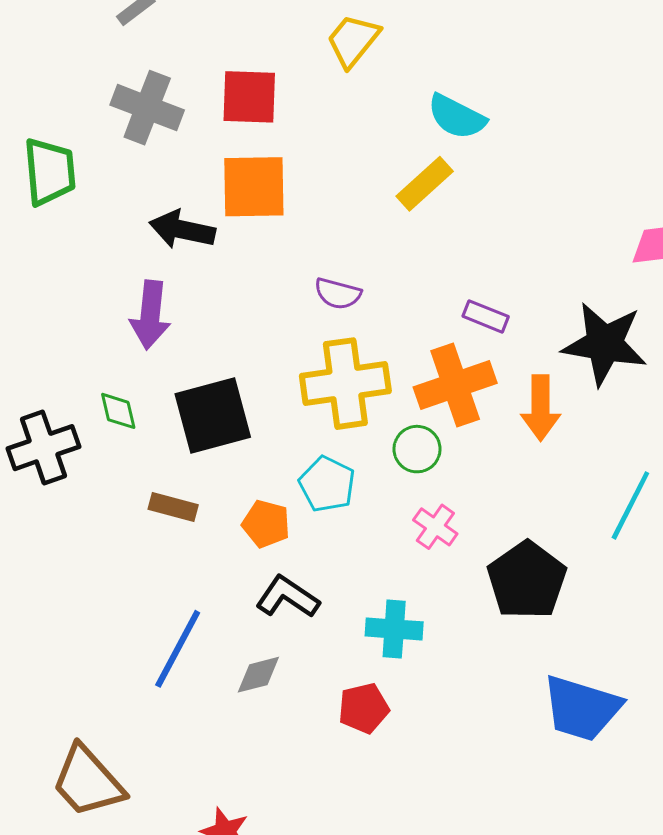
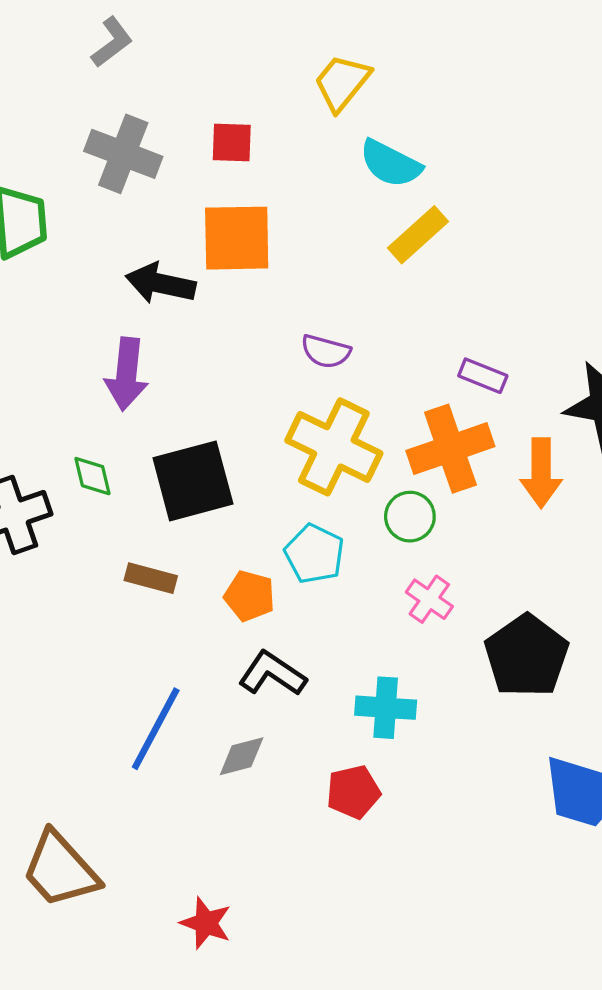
red square: (249, 97) -> (232, 143), size x0.7
cyan semicircle: (457, 117) -> (390, 164), moved
yellow cross: (345, 384) -> (334, 447), turned 34

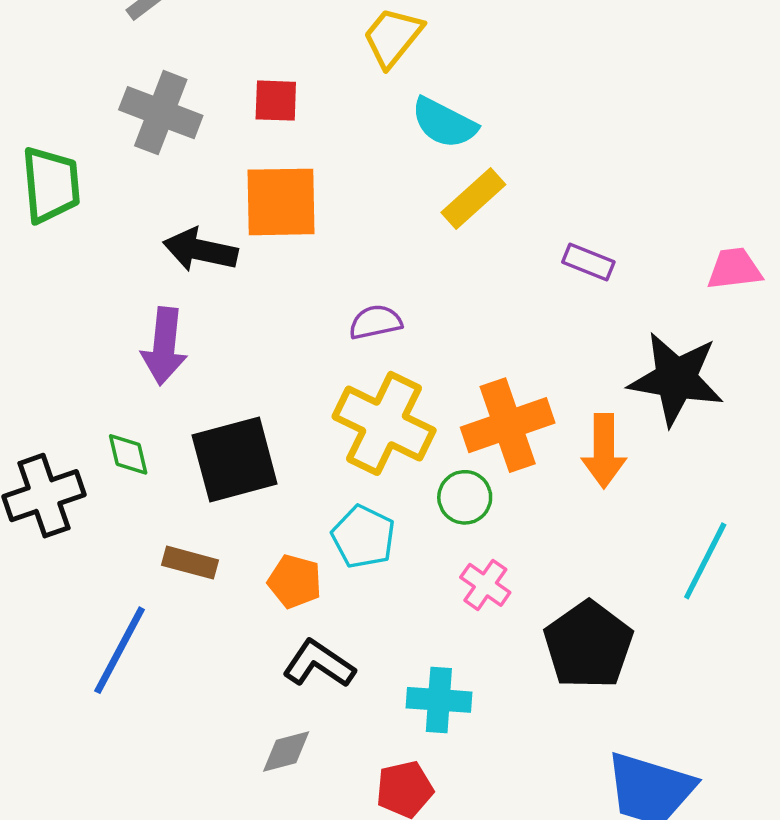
purple semicircle: (326, 351) -> (375, 322), turned 153
purple rectangle: (483, 376) -> (588, 262), moved
blue line: (156, 729) -> (120, 650), moved

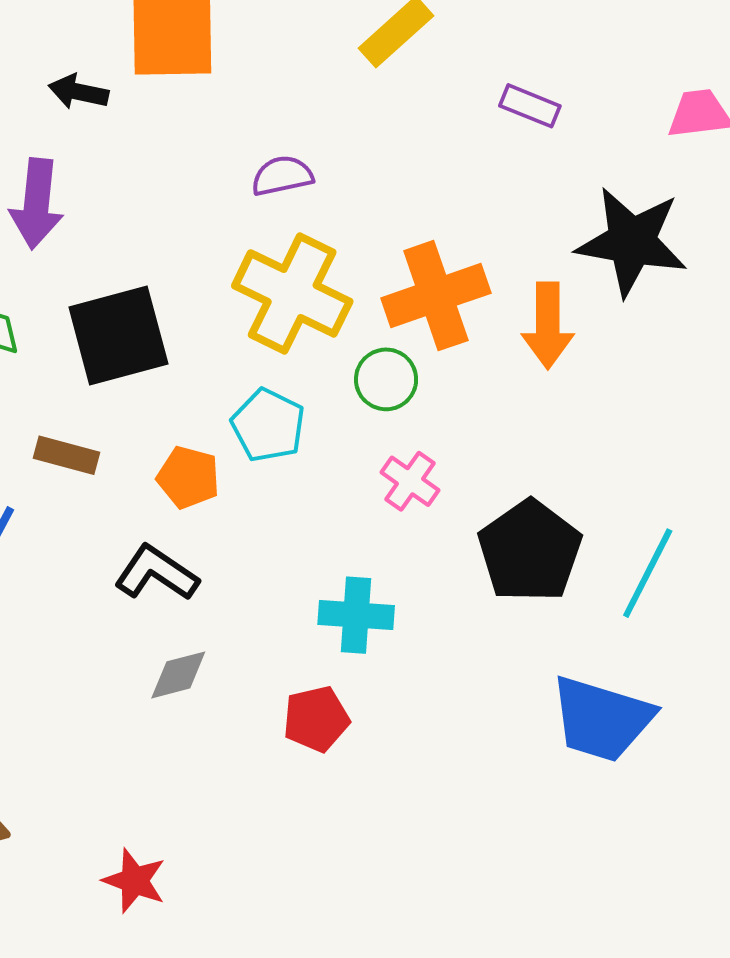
black arrow: (200, 250) -> (78, 92), size x0.7
cyan line: (705, 561) -> (648, 573), moved
black L-shape: (319, 664) -> (156, 573), moved

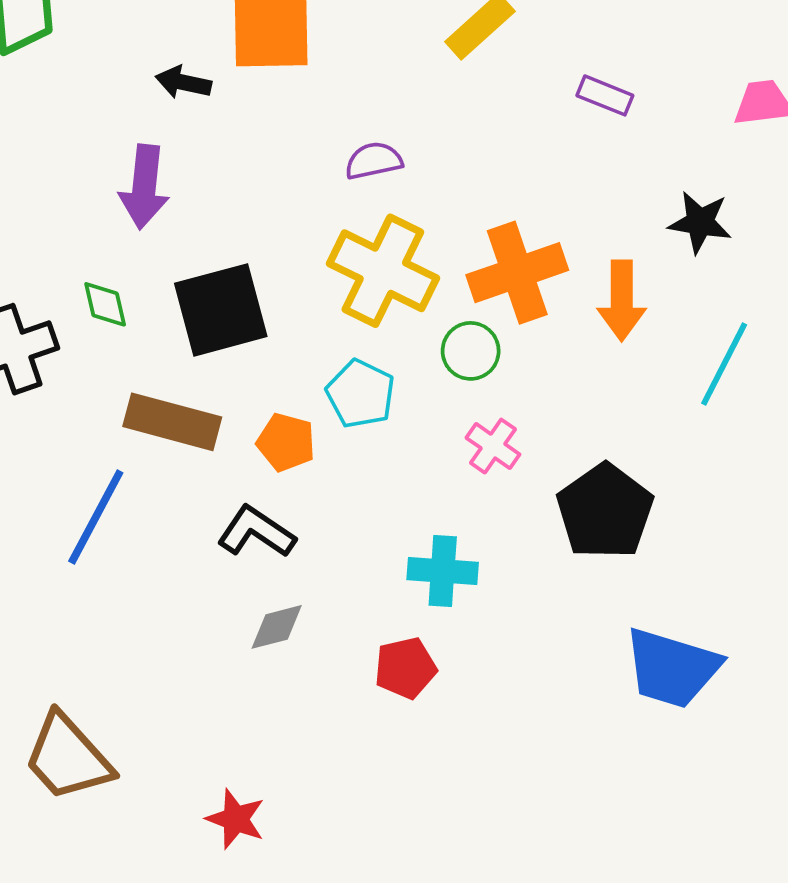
black star: (632, 242) -> (700, 222), size x0.6
brown rectangle: (67, 455) -> (172, 422), size x1.6
cyan line: (648, 573) -> (724, 364), moved

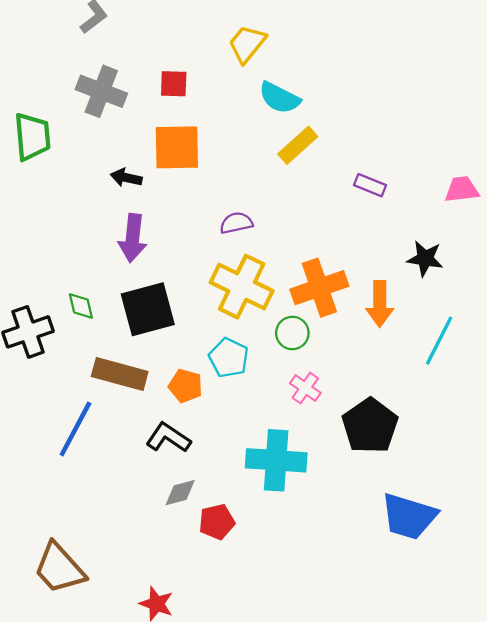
purple arrow: (144, 187) -> (133, 238), moved
cyan cross: (443, 571) -> (276, 460), size x1.5
red pentagon: (405, 668) -> (217, 522), moved

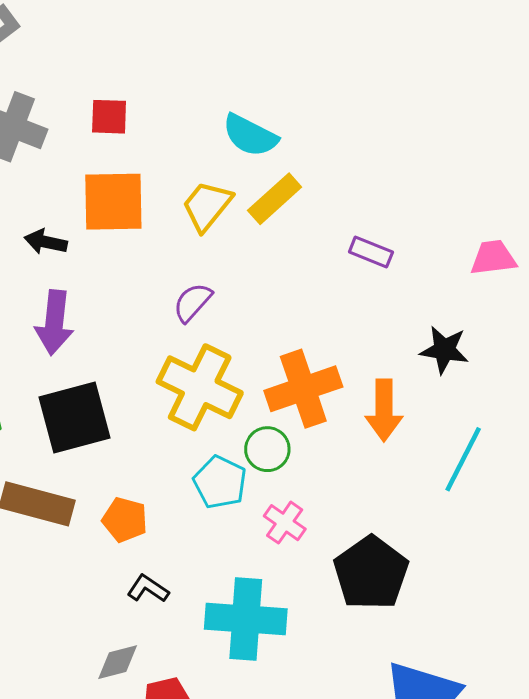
yellow trapezoid: (247, 44) -> (207, 206), moved
purple semicircle: (236, 223) -> (193, 302), turned -36
cyan pentagon: (229, 358) -> (220, 482), moved
black L-shape: (168, 438) -> (148, 589), moved, size x0.7

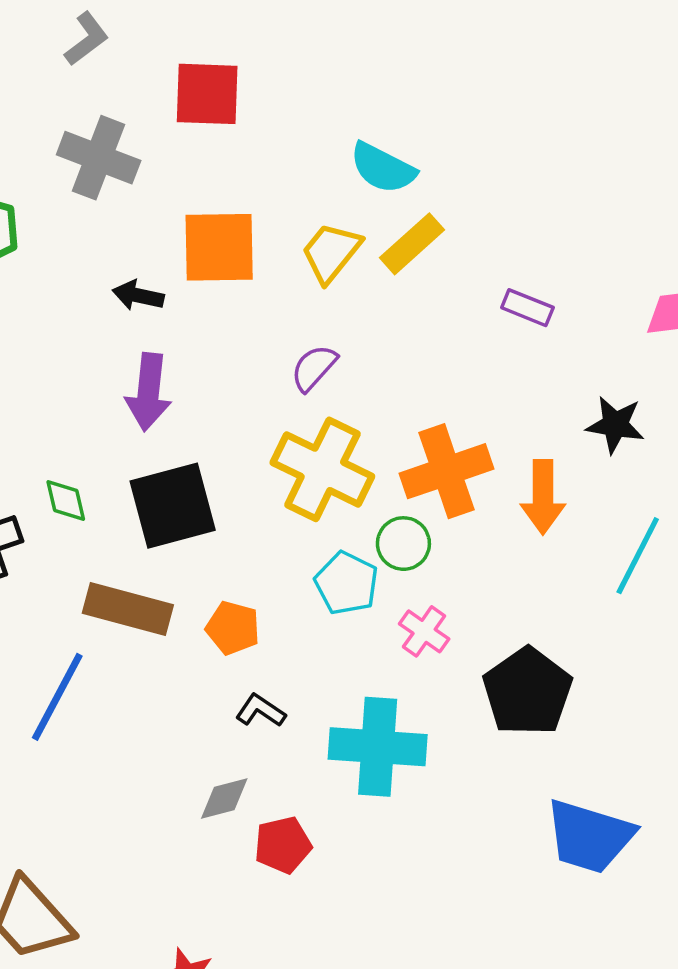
red square: (109, 117) -> (207, 94), moved, size x1.5

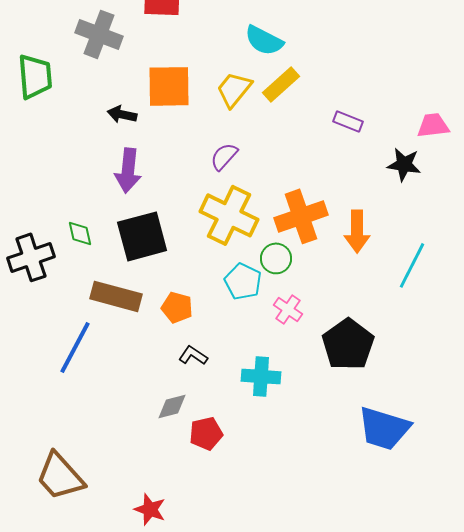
black star: (615, 425) -> (404, 164), moved
cyan cross: (378, 747) -> (261, 376), size x0.7

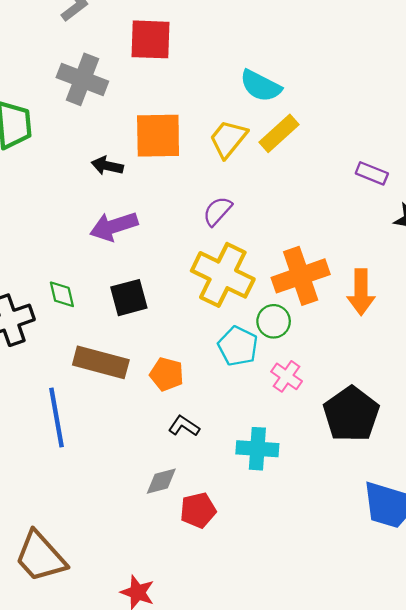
purple rectangle: (348, 121) -> (372, 173), moved
purple arrow: (128, 170) -> (114, 226), turned 66
black square: (142, 236) -> (129, 298), size x0.7
blue line: (75, 347) -> (57, 417), turned -38

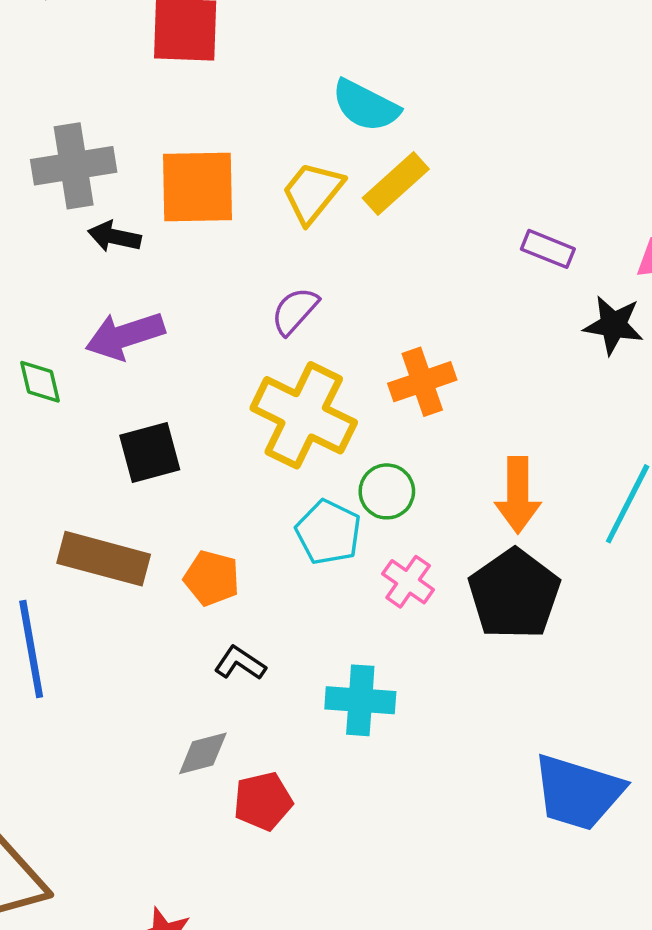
gray cross: (82, 79) -> (74, 166), moved, turned -30
orange cross: (301, 276) -> (422, 382), moved, size x0.7
orange arrow: (361, 292) -> (518, 495), moved
green diamond: (62, 294) -> (40, 382), moved
black pentagon: (351, 414) -> (514, 594), moved

